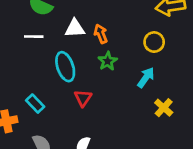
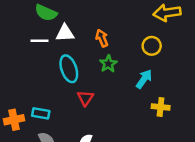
white triangle: (75, 28) -> (65, 33), moved
cyan rectangle: (35, 104) -> (41, 113), moved, turned -36
yellow cross: (164, 108) -> (161, 107), turned -36

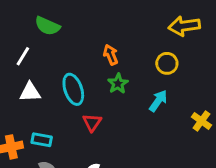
white triangle: (65, 33) -> (30, 92), moved
white line: (40, 41) -> (23, 56), moved, turned -60
yellow cross: (161, 107) -> (201, 121), moved, turned 30

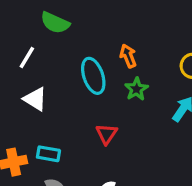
cyan ellipse: (73, 89) -> (93, 76), moved
white triangle: (30, 92) -> (35, 99), turned 35

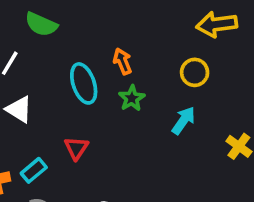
red triangle: (107, 134) -> (76, 148), moved
cyan rectangle: (48, 154) -> (34, 170), turned -50

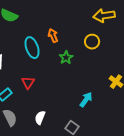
green star: (132, 98) -> (66, 58), moved
cyan arrow: (183, 120) -> (86, 100), moved

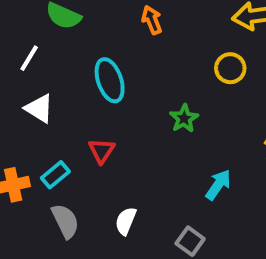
orange arrow: (53, 36) -> (152, 20), moved
green star: (66, 58) -> (184, 118), moved

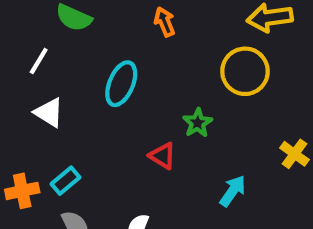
yellow circle: (230, 68) -> (245, 71), size x1.5
cyan ellipse: (110, 80) -> (121, 84), turned 42
red triangle: (102, 151) -> (162, 156), moved, turned -32

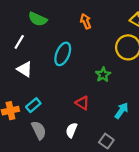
red triangle: (162, 156) -> (82, 103), moved

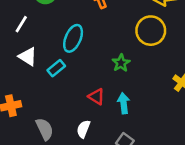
cyan rectangle: (33, 105) -> (56, 68), moved
cyan arrow: (122, 111) -> (124, 103), moved, turned -42

